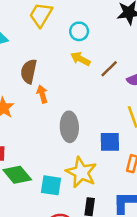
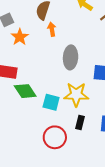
yellow star: (81, 172) -> (76, 94), turned -30

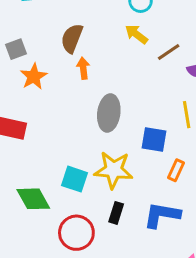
green diamond: (25, 91) -> (33, 199), moved

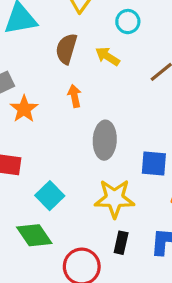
yellow arrow: (136, 34) -> (107, 56), moved
brown semicircle: (72, 38) -> (66, 49), moved
cyan square: (75, 179) -> (50, 196), moved, turned 32

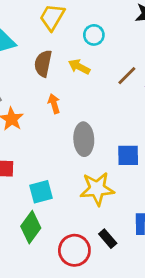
cyan square: (50, 196) -> (41, 192), turned 35
green diamond: (34, 235) -> (31, 227), turned 76
black rectangle: (121, 243) -> (108, 239), moved, turned -48

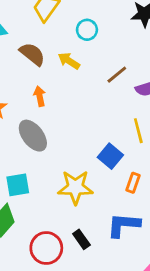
brown semicircle: (43, 63) -> (32, 54), turned 112
gray ellipse: (84, 139) -> (33, 136), moved, turned -40
blue square: (128, 155) -> (110, 156), turned 35

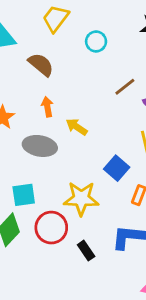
yellow arrow: (69, 61) -> (77, 127), moved
gray ellipse: (33, 136) -> (40, 146), turned -44
red circle: (46, 248) -> (51, 228), moved

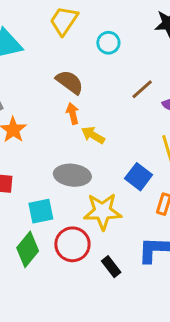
brown semicircle: (41, 65) -> (70, 82), moved
orange arrow: (47, 107) -> (73, 114), moved
gray ellipse: (40, 146) -> (72, 175), moved

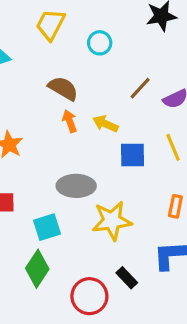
yellow arrow: (93, 135) -> (105, 124), moved
blue square: (139, 177) -> (132, 155), moved, turned -32
red circle: (72, 244) -> (89, 296), moved

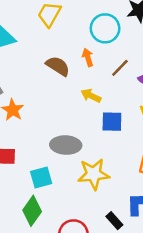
cyan circle: (100, 43) -> (105, 28), moved, size x1.5
orange arrow: (70, 121) -> (88, 57), moved
black rectangle: (127, 278) -> (114, 221), moved

